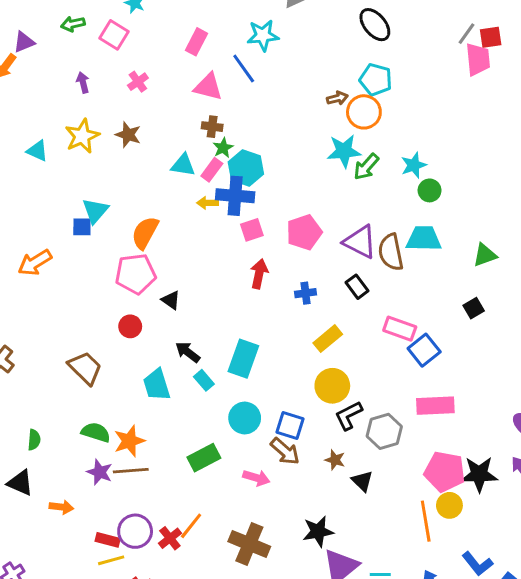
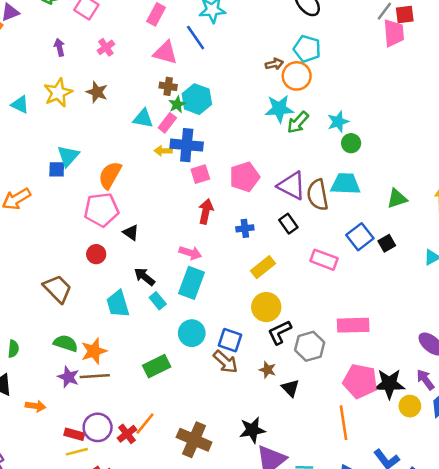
cyan hexagon: (246, 168) -> (197, 99), moved
blue square: (424, 350) -> (360, 237), moved
pink arrow: (256, 478) -> (190, 253), moved
yellow circle: (449, 505) -> (410, 406), moved

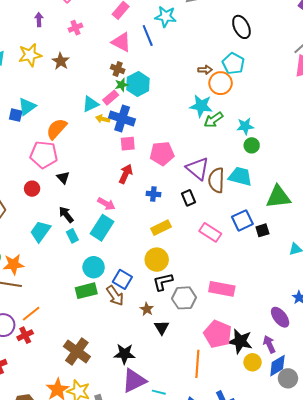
cyan triangle: (143, 118) -> (90, 104), moved, turned -48
green triangle: (397, 199) -> (278, 197), size x1.5
cyan trapezoid: (118, 304) -> (40, 231), turned 40
green rectangle: (157, 366) -> (86, 291), moved
orange line: (145, 424) -> (31, 314), moved

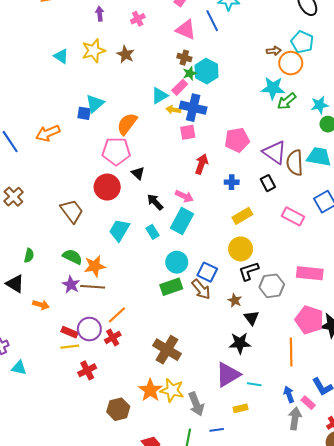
pink square: (128, 144) -> (188, 132), moved
red circle: (32, 189) -> (107, 187), size x1.6
black arrow: (66, 215) -> (155, 202), moved
black star: (124, 354) -> (240, 343), moved

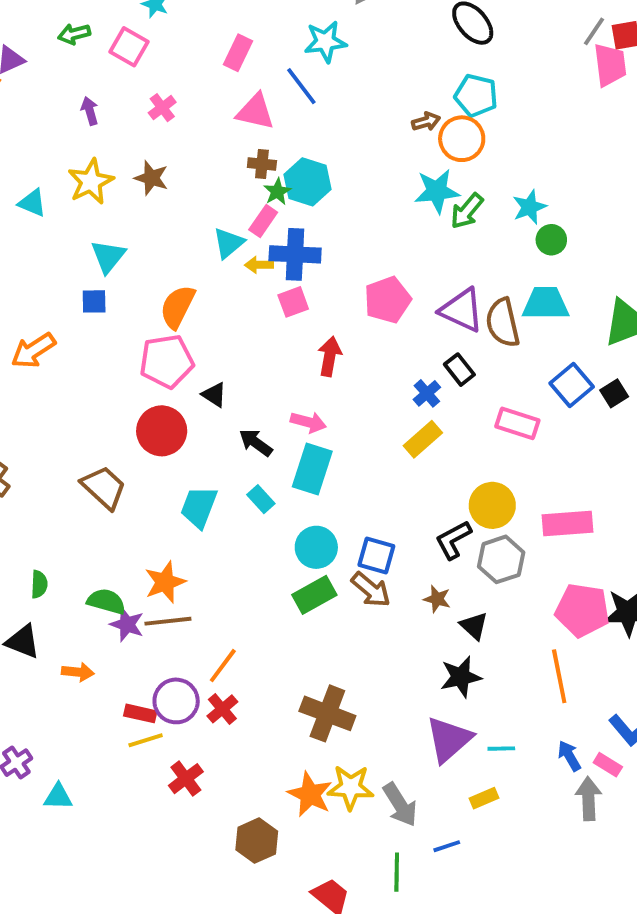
cyan triangle: (95, 104) -> (108, 256), moved
blue cross: (232, 182) -> (427, 393), moved, turned -32
yellow circle: (241, 249) -> (492, 505), moved
green semicircle: (72, 257) -> (106, 601), moved

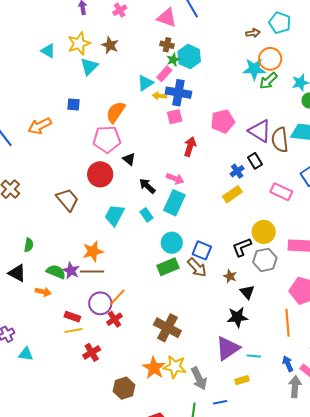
orange circle: (462, 139) -> (270, 59), moved
cyan triangle: (108, 256) -> (89, 66), moved
green semicircle: (106, 601) -> (56, 272), moved
purple circle: (176, 701) -> (100, 303), moved

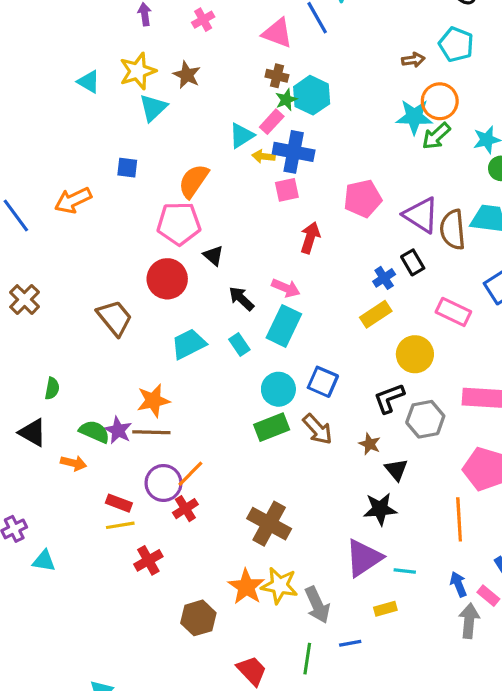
cyan trapezoid: (115, 215) -> (189, 344), turned 35
yellow circle: (264, 232) -> (415, 354), moved
blue square: (202, 250) -> (323, 382), moved

